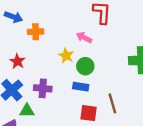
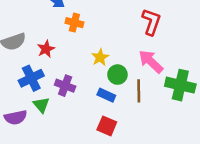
pink arrow: (84, 38) -> (151, 61), moved, size x1.5
brown line: (112, 103) -> (139, 91), moved
green triangle: (27, 111) -> (41, 105), turned 35

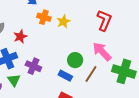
yellow star: (100, 57) -> (63, 22), moved
brown line: (139, 91) -> (91, 74), turned 30

